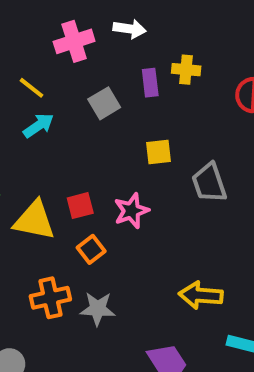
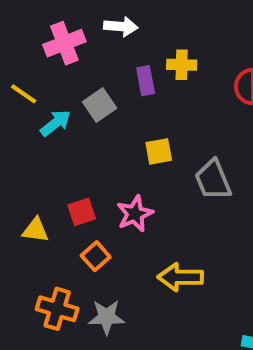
cyan arrow: (38, 126) -> (55, 123), moved
yellow triangle: (34, 220) -> (35, 230), size x0.6
yellow arrow: (201, 295) -> (180, 277), moved
orange cross: (50, 298) -> (57, 309), turned 33

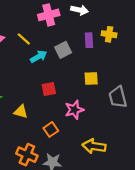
red square: (82, 212) -> (49, 89), moved

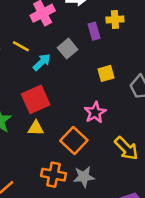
red square: (49, 89) -> (36, 99), moved, size x1.6
orange square: (51, 129) -> (74, 141), size x1.5
yellow arrow: (94, 146) -> (126, 148), turned -130

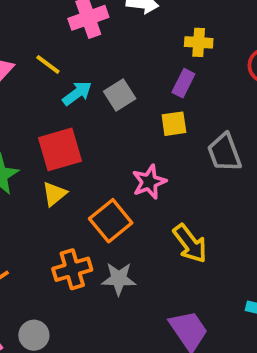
purple rectangle: (94, 31) -> (183, 83), moved, turned 35
gray square: (68, 49) -> (120, 95), moved
yellow triangle: (36, 128) -> (54, 194), turned -49
orange cross: (53, 175) -> (72, 269), turned -35

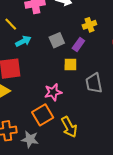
yellow cross: (199, 42) -> (89, 25), turned -32
gray square: (120, 95) -> (57, 40), moved
orange square: (111, 221) -> (43, 115), moved

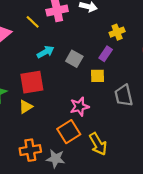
yellow line: (11, 24) -> (33, 22), moved
gray square: (57, 40) -> (74, 59), moved, turned -35

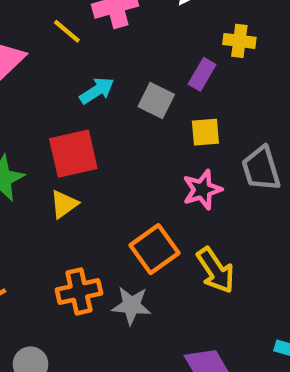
yellow cross: (117, 32) -> (239, 41), turned 32
purple rectangle: (106, 54) -> (202, 74), moved
pink star: (79, 107) -> (202, 190), moved

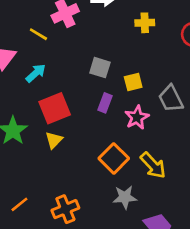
purple rectangle: (202, 74) -> (105, 103), moved
cyan arrow: (97, 91) -> (36, 73), moved
orange cross: (79, 291) -> (65, 209), moved
gray star: (131, 305) -> (125, 197), moved

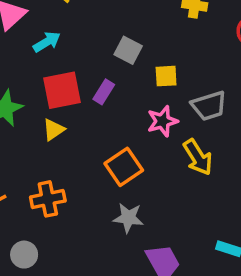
gray trapezoid: (171, 99) -> (209, 106), turned -92
purple rectangle: (105, 103) -> (104, 92), moved
yellow arrow: (153, 165) -> (198, 157), moved
orange cross: (65, 209) -> (48, 199), moved

